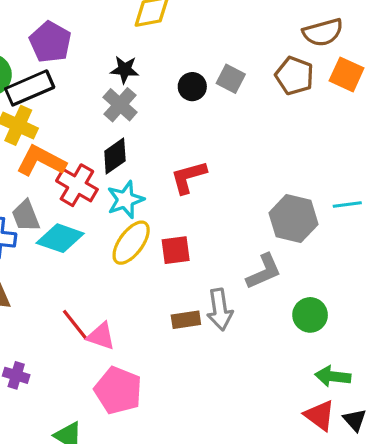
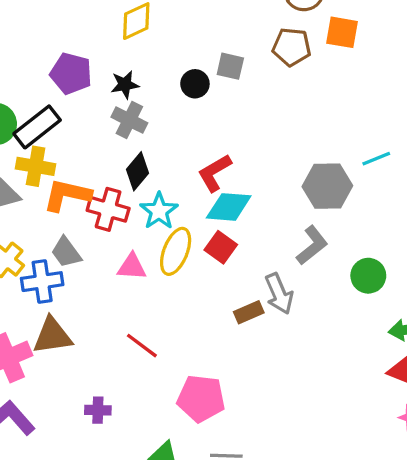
purple pentagon: (50, 42) -> (71, 74), moved
cyan diamond: (60, 238) -> (229, 207), moved
red square: (176, 250) -> (221, 247), turned -32
pink triangle: (101, 336) -> (132, 267), moved

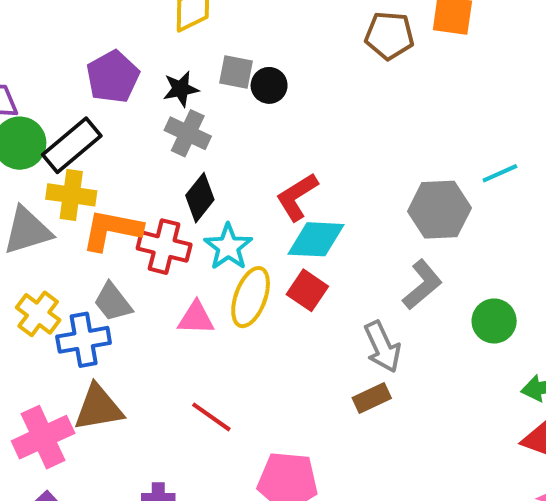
gray square: (230, 66) -> (236, 72), moved
purple pentagon: (71, 74) -> (113, 77), turned 30
brown rectangle: (249, 312) -> (372, 398), moved

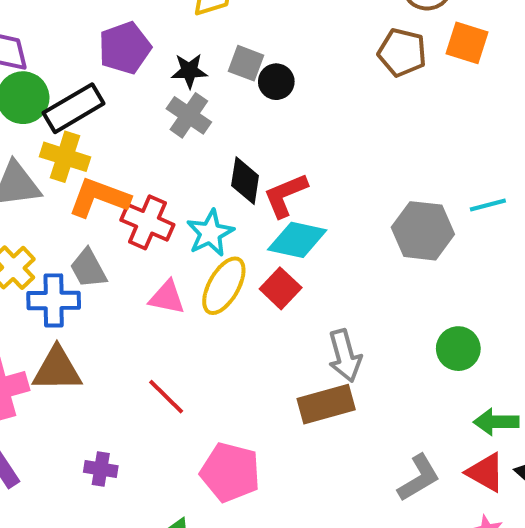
black diamond: (200, 198) -> (245, 181), moved, turned -39
gray L-shape: (422, 285) -> (419, 478), moved
brown rectangle: (372, 398) -> (326, 404), size x1.5

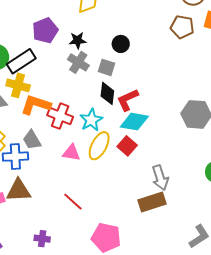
gray square: (246, 63) -> (106, 67), moved

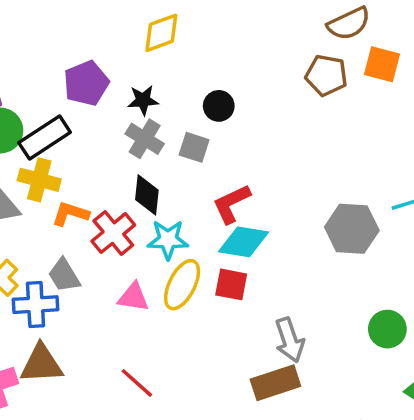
black diamond: (107, 93) -> (147, 195), moved
orange L-shape: (36, 105) -> (70, 214), size x0.7
red cross: (60, 116) -> (113, 233), turned 30
cyan star: (91, 120) -> (168, 240), turned 30
red square: (127, 146) -> (231, 284), turned -30

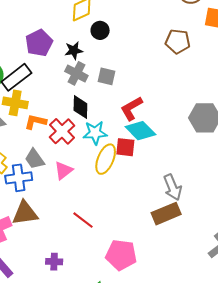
brown pentagon: (326, 75) -> (178, 41), moved
black circle: (219, 106) -> (100, 30), moved
cyan diamond: (243, 242) -> (140, 131), turned 40
red square: (231, 284) -> (125, 147), moved
pink triangle: (133, 297) -> (63, 170), moved, turned -42

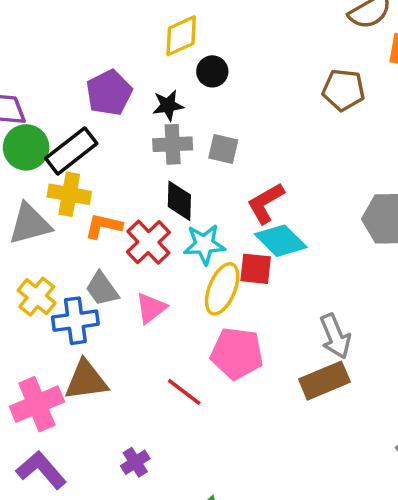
gray cross: (76, 73) -> (173, 144), turned -30
pink pentagon: (121, 255) -> (237, 353), moved
purple cross: (54, 262) -> (135, 462), turned -35

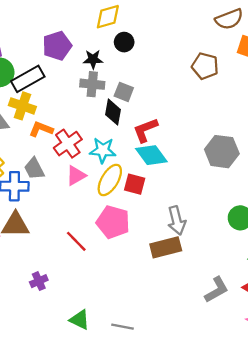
black diamond: (179, 201) -> (113, 112), moved
red square: (256, 269) -> (135, 184), moved
pink triangle: (151, 308) -> (76, 176), moved

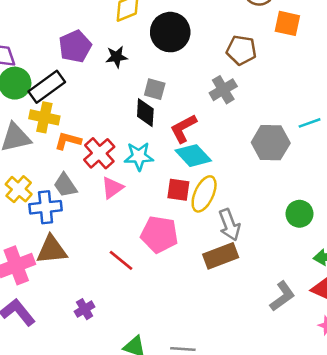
black circle: (124, 42) -> (170, 32), moved, size x1.8
gray cross: (92, 84) -> (223, 90), moved, turned -30
yellow ellipse: (110, 180) -> (204, 194), moved

